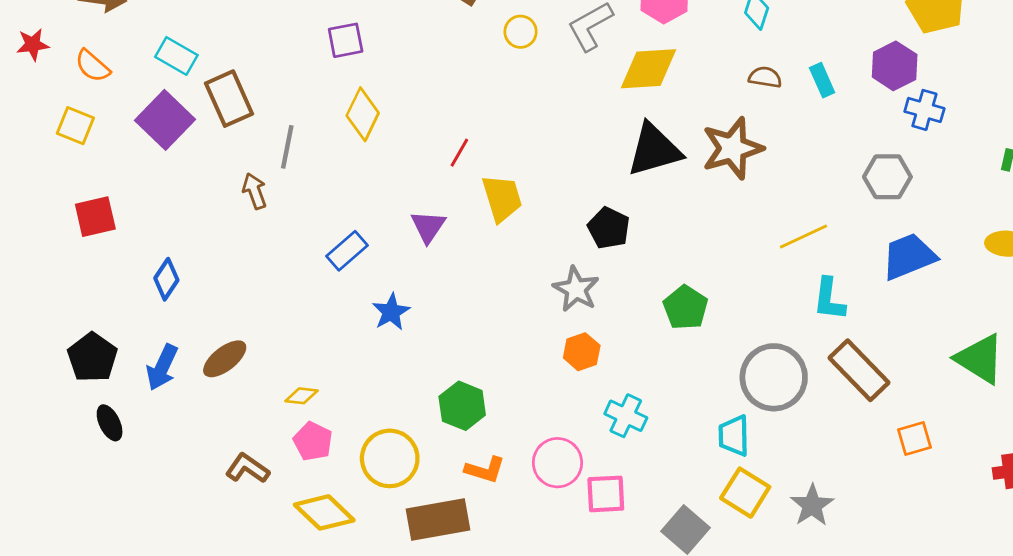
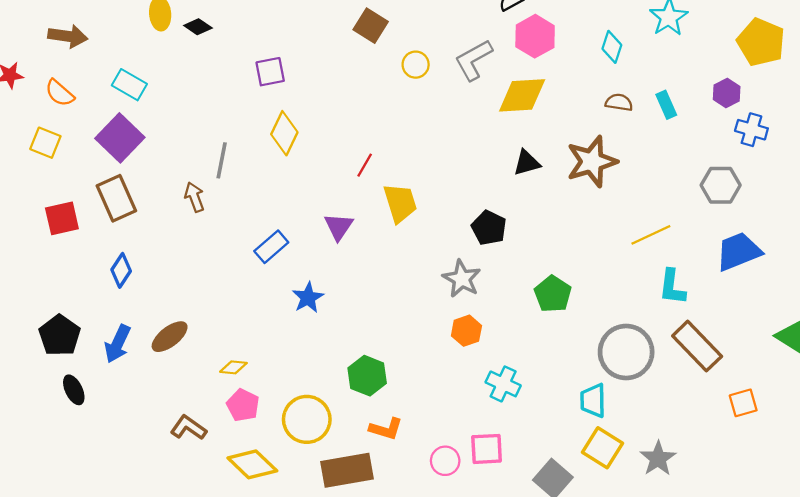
purple hexagon: (895, 66) -> (727, 93), size x0.7
brown rectangle: (229, 99) -> (116, 198), moved
black triangle: (654, 150) -> (527, 163), size x0.6
pink circle: (558, 463) -> (445, 461), moved, size x0.7

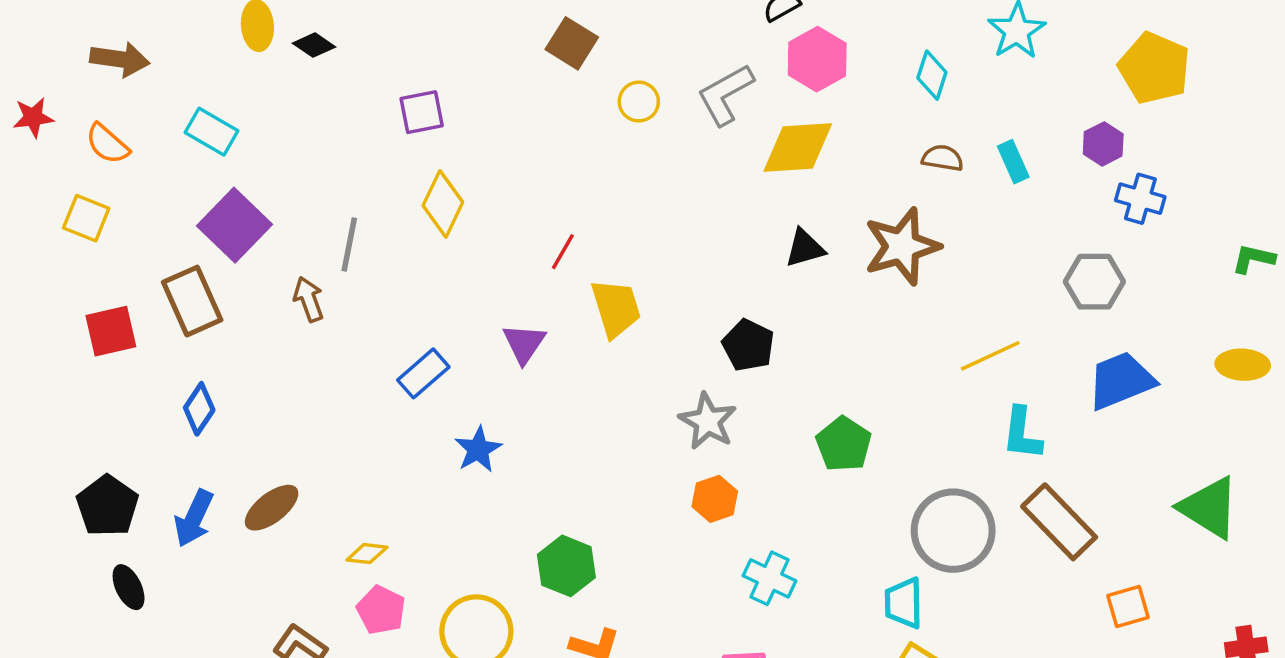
purple square: (120, 138) -> (234, 225), moved

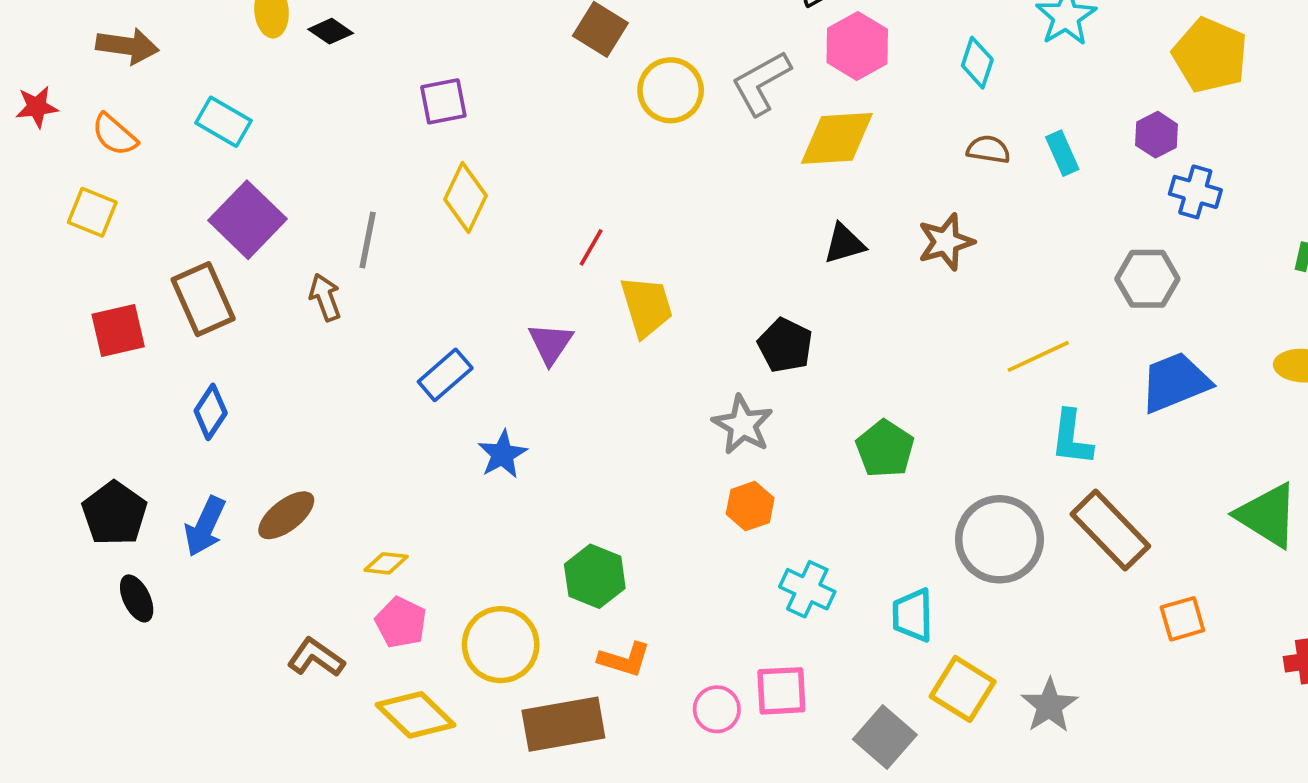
yellow circle: (639, 102) -> (671, 90), size x1.5
brown star: (902, 246) -> (946, 242), size x0.7
cyan trapezoid: (904, 603) -> (913, 615), moved

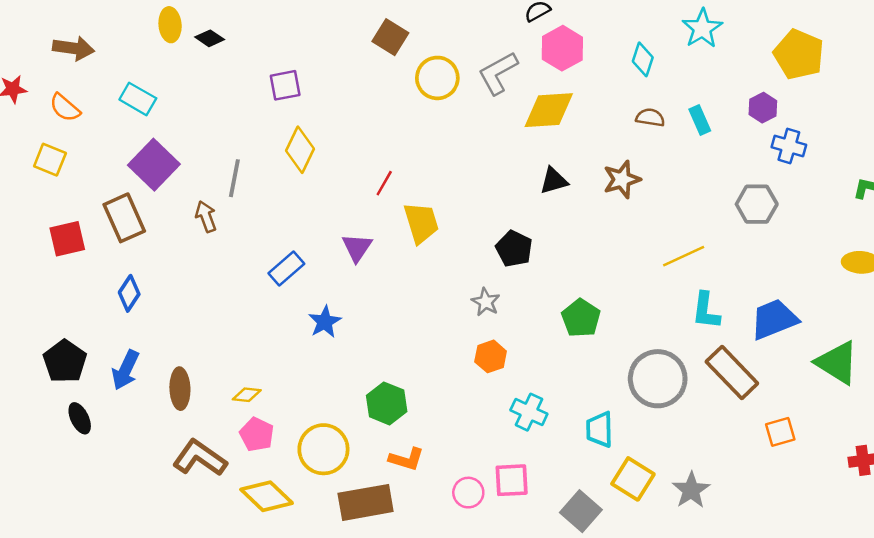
blue trapezoid: (1175, 382) -> (774, 319), moved
gray star: (743, 425) -> (486, 302), size x0.7
brown ellipse: (286, 515) -> (180, 389), moved, turned -54
brown L-shape: (316, 658) -> (200, 458), size x1.4

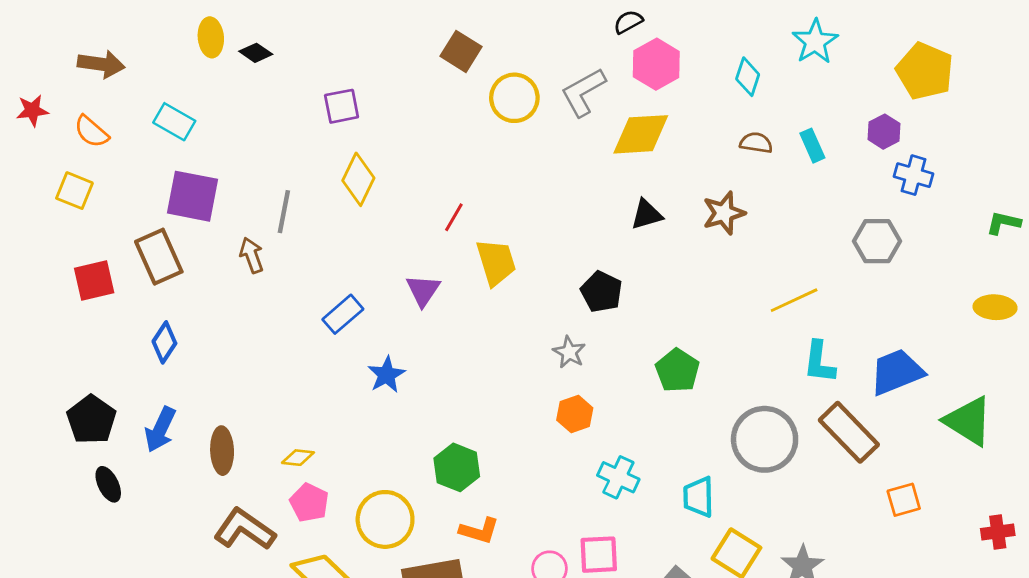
purple square: (154, 165) -> (193, 196), turned -33

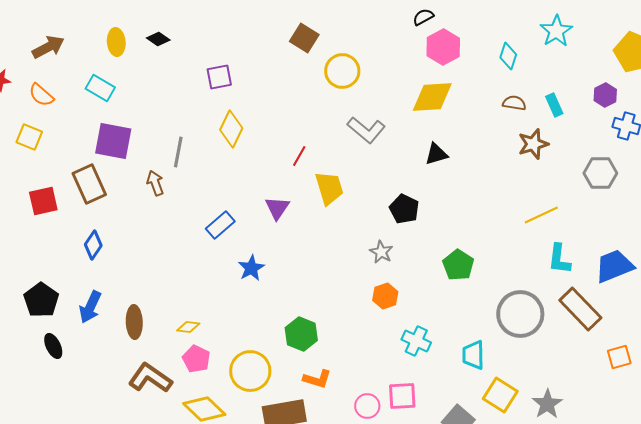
yellow ellipse: (211, 37) -> (116, 42), moved
brown arrow: (101, 64) -> (48, 47), turned -36
gray L-shape: (583, 92) -> (366, 130), moved, turned -111
brown star: (724, 213) -> (533, 144), moved

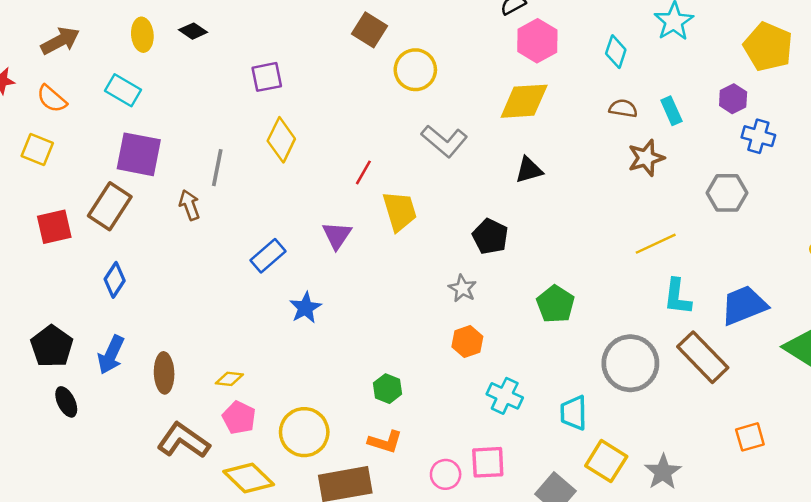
brown rectangle: (89, 184) -> (110, 206), turned 57
green hexagon: (301, 334) -> (388, 389), moved, size x0.7
orange square: (619, 357) -> (750, 437), moved

